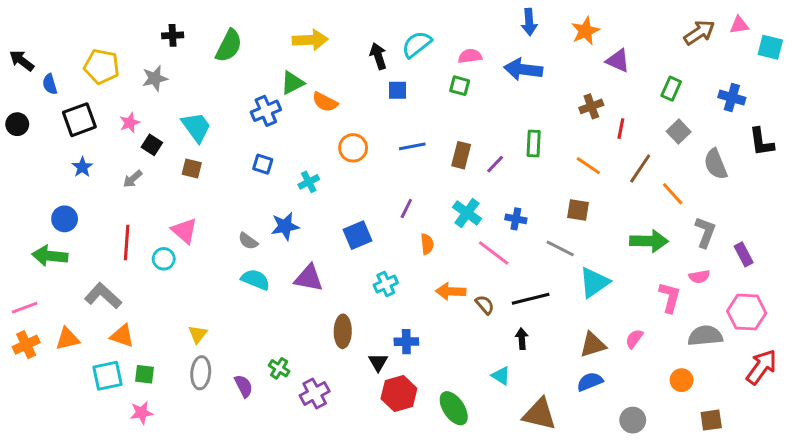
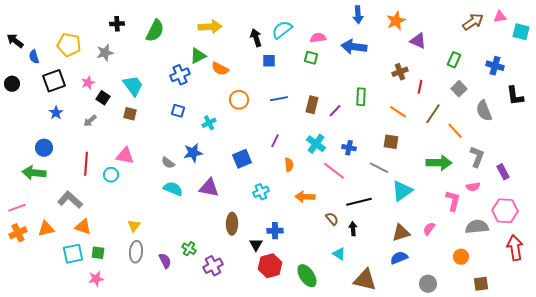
pink triangle: (184, 231) -> (125, 156), turned -30
brown semicircle: (485, 305) -> (332, 219), moved
red arrow: (761, 367) -> (515, 248), turned -45

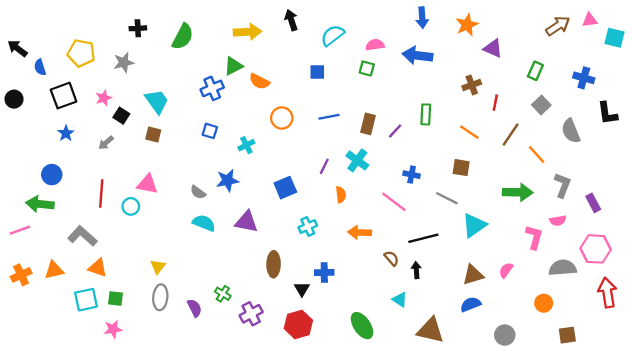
black arrow: (256, 38) -> (291, 20), moved
cyan cross: (316, 144) -> (357, 160), moved
pink line: (17, 208) -> (20, 230), moved
red hexagon: (270, 266) -> (298, 324), moved

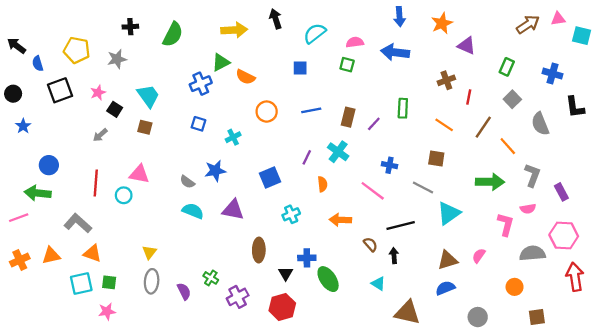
blue star: (66, 133) -> (23, 126), moved
green ellipse: (362, 326) -> (328, 279), moved

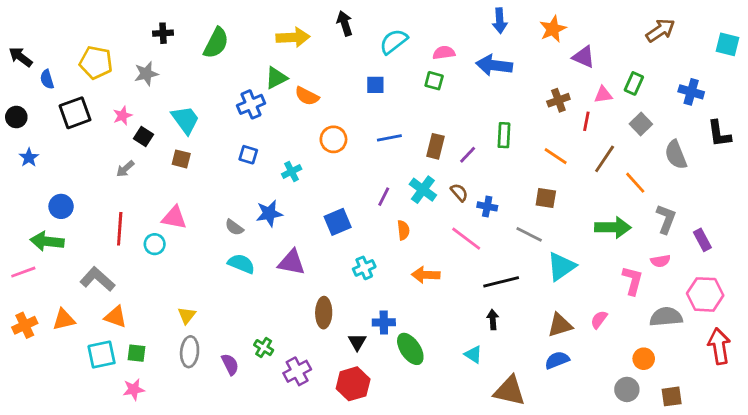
pink triangle: (558, 19) -> (603, 95), moved
brown semicircle: (370, 244) -> (459, 192), moved
gray circle: (478, 317) -> (627, 389), moved

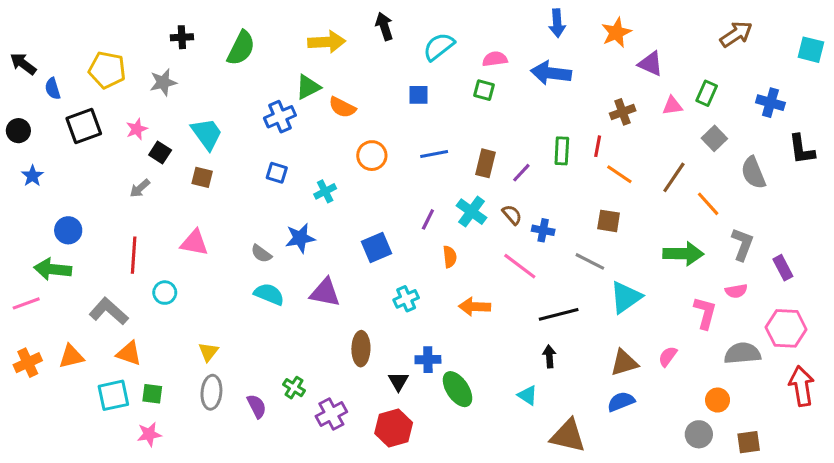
red line: (586, 121) -> (598, 146), moved
cyan circle: (155, 244) -> (165, 293), moved

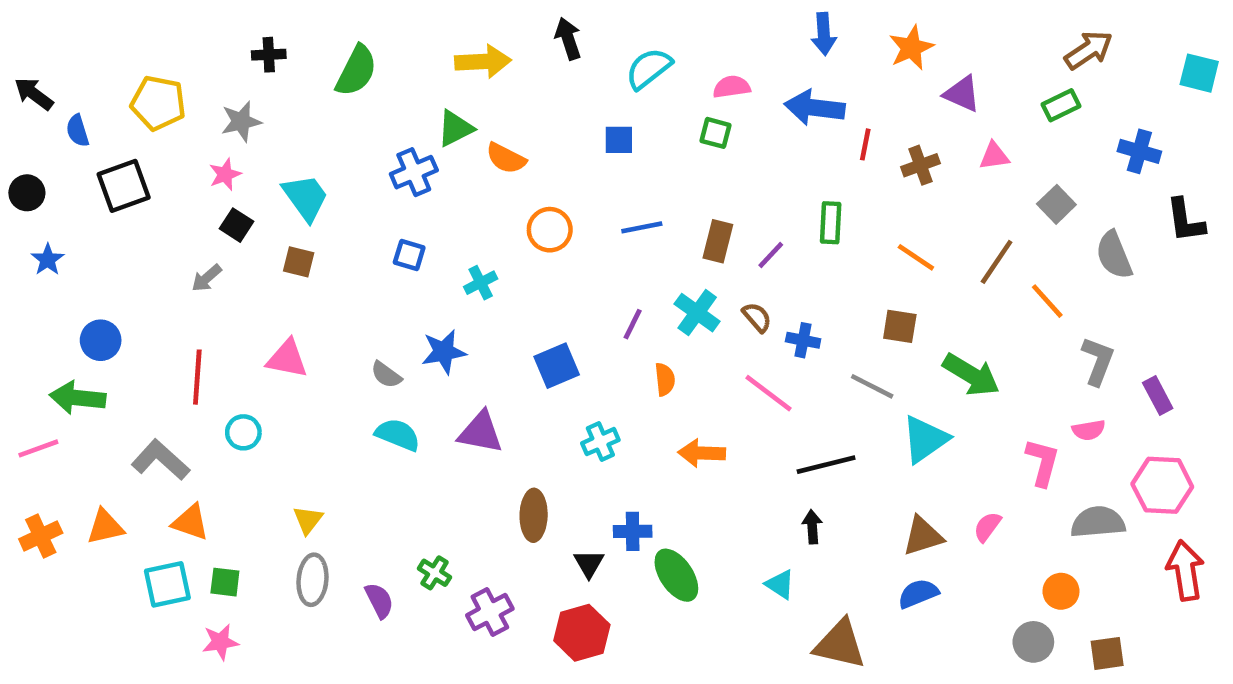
green rectangle: (707, 93) -> (1061, 105), moved, turned 40
pink star: (137, 129) -> (225, 174), moved
red line: (598, 146) -> (865, 144), moved
green arrow: (683, 254) -> (971, 375), moved, turned 30

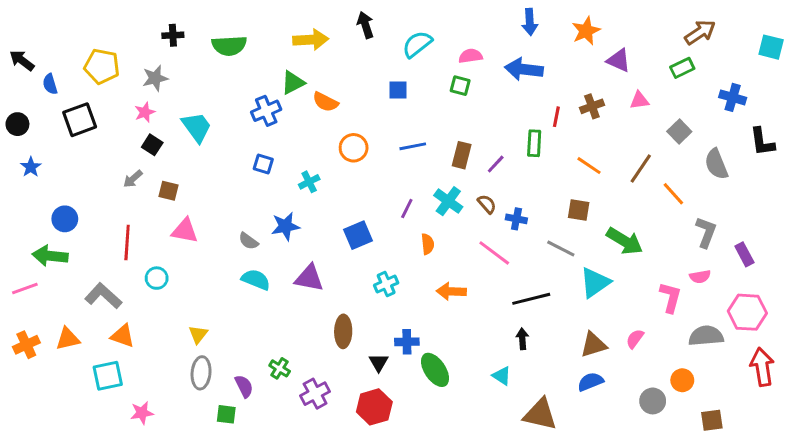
green semicircle: (356, 71) -> (229, 46), turned 60
red line: (865, 144) -> (556, 117), moved
brown square: (299, 262) -> (168, 191), moved
green square: (225, 582) -> (226, 414), moved
gray circle: (1033, 642) -> (653, 401), moved

